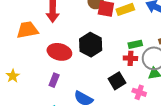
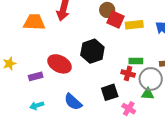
red ellipse: (59, 52) -> (60, 64), moved
purple rectangle: (54, 80) -> (36, 76), moved, turned 40

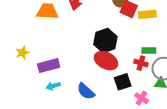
red ellipse: (60, 64) -> (106, 61), moved
purple rectangle: (36, 76) -> (49, 66), size x1.5
cyan arrow: (37, 105) -> (53, 86), moved

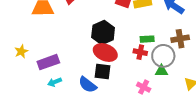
black square: (123, 82) -> (102, 72), moved, turned 30

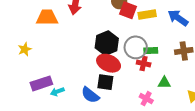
yellow star: (21, 51) -> (25, 49), moved
gray circle: (163, 56) -> (136, 47), moved
purple rectangle: (48, 62) -> (41, 83), moved

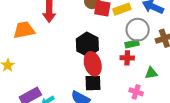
gray circle: (136, 47) -> (138, 30), moved
red ellipse: (109, 63) -> (93, 64), turned 60

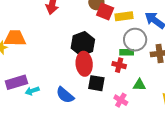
orange trapezoid: (24, 30) -> (15, 38), moved
black square: (93, 83) -> (96, 83), moved

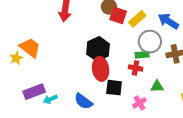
yellow rectangle: (124, 16) -> (137, 19), turned -30
orange trapezoid: (15, 38) -> (30, 48), turned 40
pink cross: (121, 100) -> (139, 103), turned 32

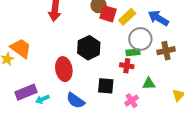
red ellipse: (101, 69) -> (64, 69), moved

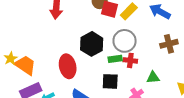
gray circle: (140, 39) -> (125, 41), moved
orange trapezoid: (21, 48) -> (25, 65), moved
green rectangle: (133, 52) -> (115, 59), moved

